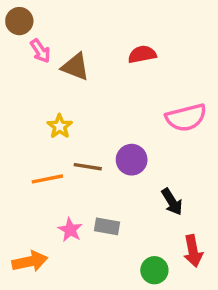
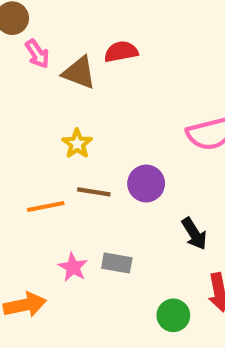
red semicircle: (142, 54) -> (121, 52), moved
yellow star: (60, 126) -> (77, 144), moved

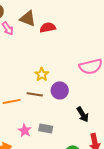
brown triangle: (79, 73) -> (28, 18), moved
yellow star: (77, 144) -> (42, 74), moved

